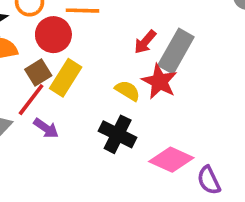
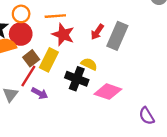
red circle: (53, 35) -> (21, 34), moved
red star: (159, 81) -> (63, 35), moved
black cross: (118, 134) -> (77, 79), moved
pink diamond: (171, 160) -> (108, 92), moved

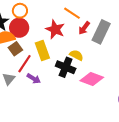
orange line: (55, 16) -> (72, 13), moved, turned 36
brown square: (31, 58) -> (15, 49), moved
yellow rectangle: (49, 60) -> (42, 50), turned -48

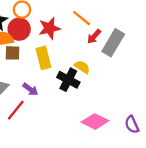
red star: (55, 29) -> (49, 28), moved, turned 30
brown square: (15, 49) -> (12, 53), turned 32
red line: (25, 64) -> (16, 110), moved
pink diamond: (92, 79) -> (95, 121), moved

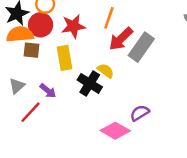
orange line: (82, 18) -> (109, 18), turned 66
red arrow: (94, 37) -> (121, 39), size x1.5
purple semicircle: (132, 125) -> (140, 113), moved, turned 78

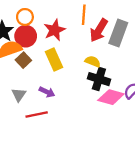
brown square: (31, 50) -> (23, 60), turned -35
black cross: (90, 83) -> (99, 79), moved
red line: (31, 112) -> (37, 115), turned 50
pink diamond: (115, 131) -> (111, 97), moved

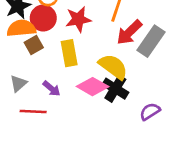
yellow semicircle: (93, 61) -> (113, 67), size x1.6
pink diamond: (111, 97) -> (93, 87), moved

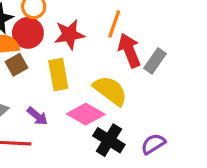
red arrow: (129, 32) -> (129, 50), turned 112
gray rectangle: (151, 41) -> (155, 61), size x0.7
black cross: (115, 89) -> (109, 140), moved

